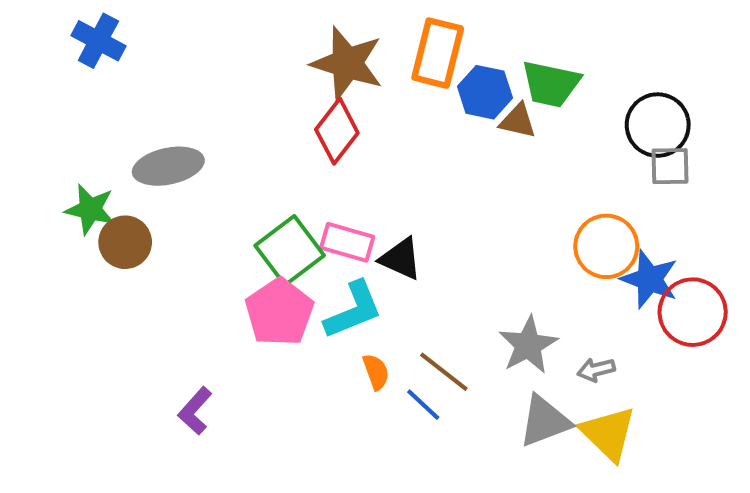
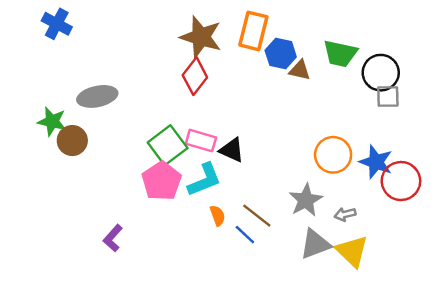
green trapezoid: (551, 84) -> (340, 54), moved
orange circle: (606, 246) -> (333, 155), moved

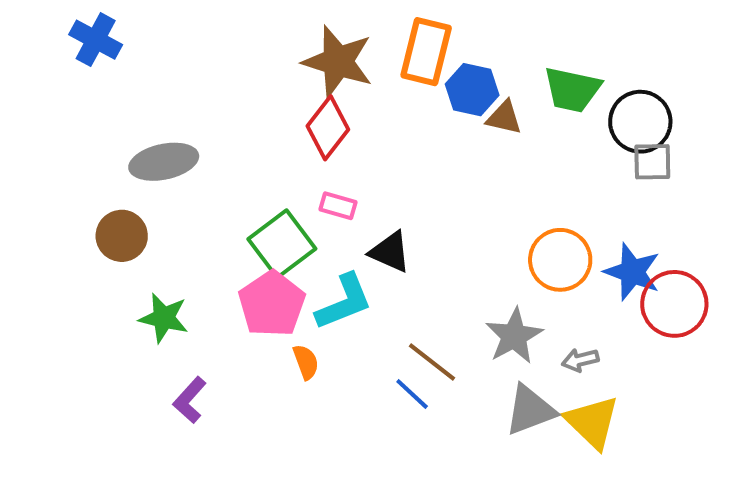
green star: (52, 121) -> (164, 318), moved
pink rectangle: (201, 141) -> (338, 206), moved, size x0.7
orange semicircle: (218, 216) -> (306, 362), moved

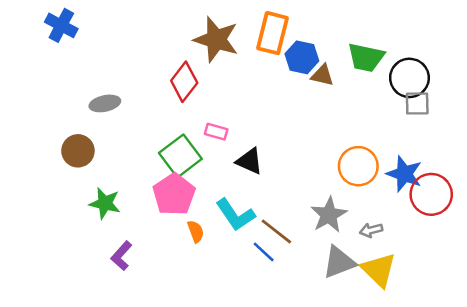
red diamond: (328, 128) -> (184, 82), moved
gray ellipse: (164, 162) -> (105, 103), size x0.7
cyan L-shape: (344, 302) -> (235, 215), moved, turned 78

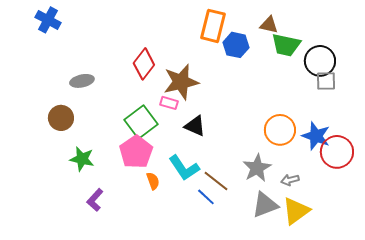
brown star: (216, 39) -> (181, 82), moved, turned -30
brown triangle: (322, 75) -> (269, 25), moved
yellow triangle: (379, 270) -> (296, 211), turned 40

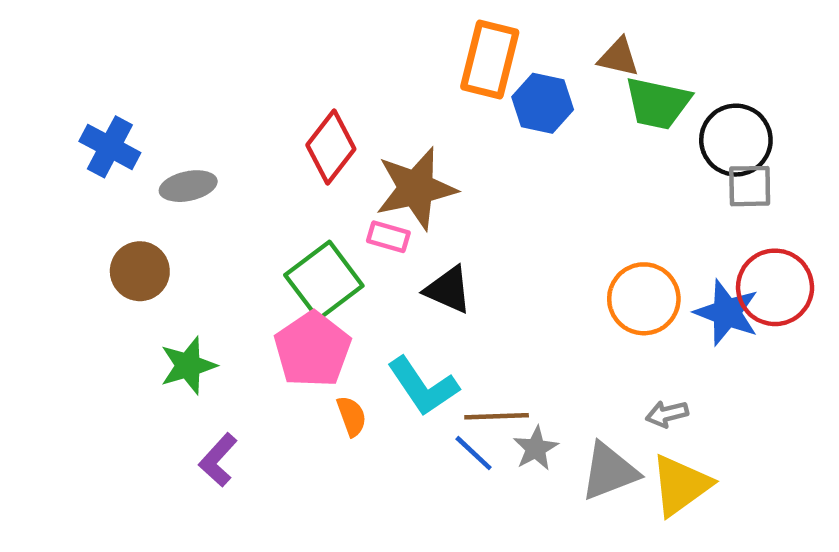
blue cross: (48, 20) -> (110, 147), moved
red circle: (337, 152) -> (775, 287), moved
green star: (82, 159) -> (188, 366), turned -30
gray star: (257, 168) -> (536, 448), moved, size x0.7
brown line: (216, 181) -> (497, 416), turned -40

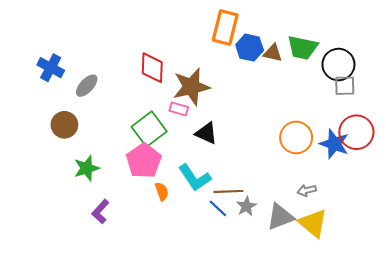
brown triangle: (619, 57) -> (273, 53), moved
red diamond: (331, 147) -> (152, 68), turned -36
gray ellipse: (188, 186) -> (87, 86), turned -35
yellow triangle: (681, 485) -> (313, 223), turned -44

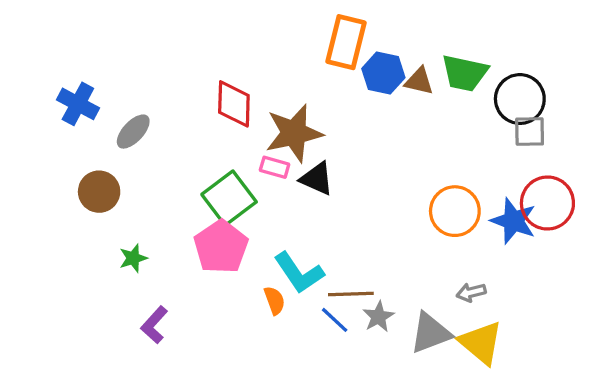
black triangle: (206, 133) -> (317, 179), moved
green star: (87, 168) -> (133, 258), size x0.7
orange semicircle: (162, 191) -> (275, 300), moved

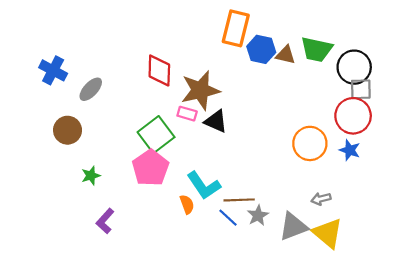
red circle: (547, 203) -> (353, 116), moved
blue star: (513, 221) -> (350, 150), size x0.7

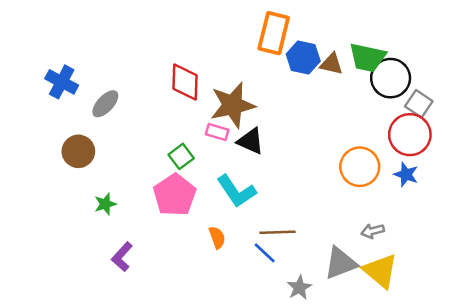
black circle: (354, 67) -> (391, 78), moved
gray square: (361, 89) -> (419, 104), turned 35
green square: (156, 135) -> (181, 156), size x0.6
cyan L-shape: (204, 186) -> (236, 191), moved
gray star: (258, 215) -> (299, 288), moved

